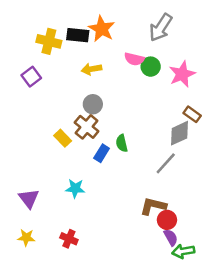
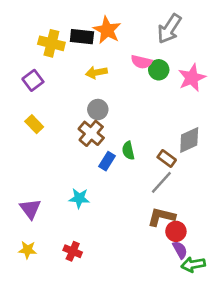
brown rectangle: (192, 114) -> (167, 159), moved
yellow rectangle: (63, 138) -> (34, 124), moved
gray line: (166, 163) -> (161, 182), moved

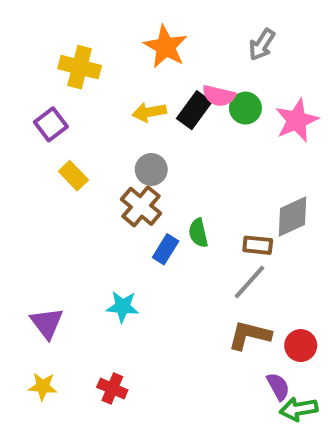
gray arrow: (169, 29) -> (262, 45), size x0.7
black rectangle: (82, 37) -> (194, 110), moved, turned -60
yellow rectangle: (34, 124) -> (73, 176), moved
brown rectangle: (167, 159) -> (258, 245), turned -30
red circle: (176, 231) -> (301, 346), moved

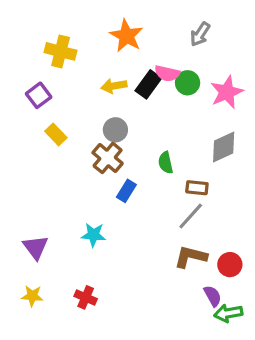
gray diamond: (292, 217) -> (224, 147), moved
green semicircle: (198, 233) -> (166, 163), moved

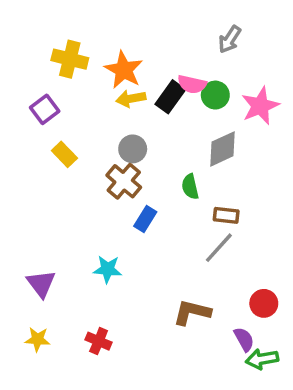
orange star: (126, 36) -> (124, 70), moved
gray diamond: (224, 147) -> (222, 149), moved
brown L-shape: (191, 257) -> (192, 312), moved

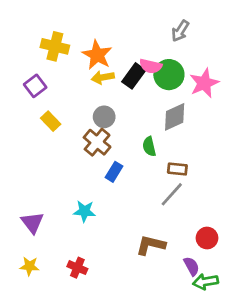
green circle: (215, 95) -> (169, 75), size x1.4

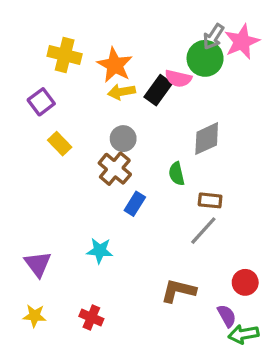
green circle: (169, 75) -> (205, 58), moved
pink star: (204, 83) -> (242, 42), moved

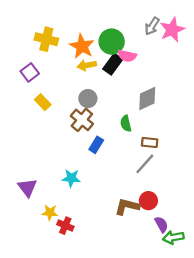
green circle: (205, 58) -> (112, 42), moved
red circle: (245, 282) -> (148, 201), moved
yellow star: (35, 316) -> (50, 213), moved

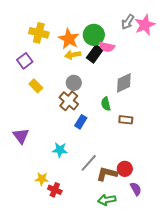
gray line: (145, 164) -> (89, 163), moved
purple triangle: (27, 188) -> (21, 136), moved
green arrow: (173, 237) -> (107, 200), moved

